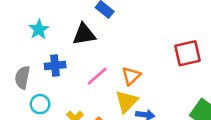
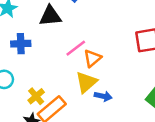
pink line: (97, 76) -> (76, 48), moved

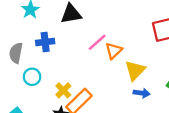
yellow triangle: (86, 82) -> (135, 70), moved
blue arrow: (103, 96) -> (142, 93), moved

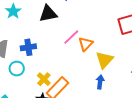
blue cross: (45, 42) -> (28, 47), moved
blue arrow: (142, 93) -> (100, 82), moved, turned -88

